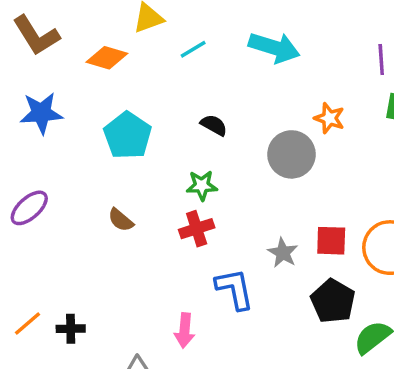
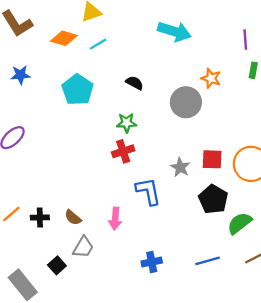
cyan line: (193, 49) -> (98, 44), moved
blue star: (41, 113) -> (20, 75), size x0.7
brown semicircle: (121, 220) -> (73, 218), moved

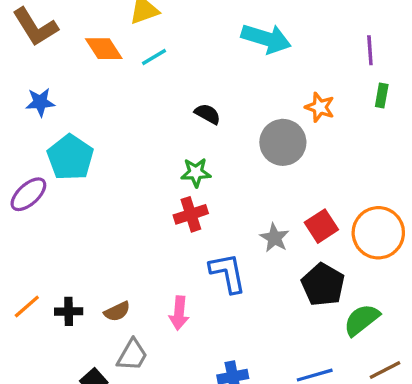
orange diamond: (64, 38) -> (104, 49), turned 40
cyan pentagon: (78, 90) -> (70, 157), moved
red square: (212, 159) -> (321, 226), turned -35
brown semicircle: (73, 218) -> (117, 311), turned -66

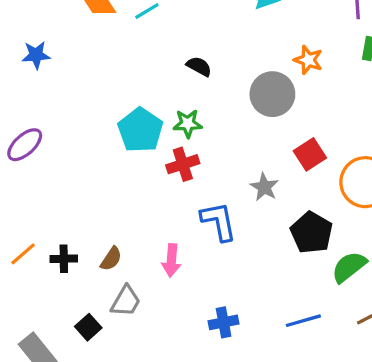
cyan pentagon: (70, 157) -> (140, 130), moved
red square: (321, 226) -> (310, 154), moved
brown semicircle: (117, 311) -> (111, 259), turned -30

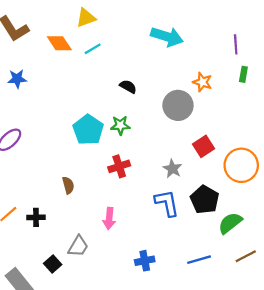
red cross: (183, 164) -> (119, 166), moved
blue L-shape: (219, 221) -> (167, 203), moved
brown semicircle: (111, 259) -> (68, 185), moved, turned -49

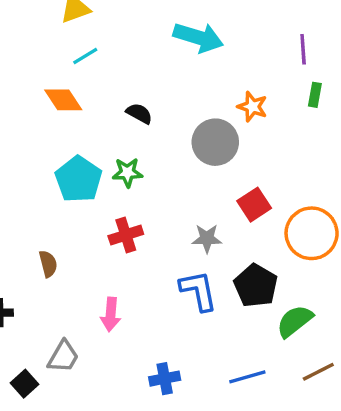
orange diamond: (59, 43) -> (63, 100), moved
gray star: (172, 169) -> (207, 238), turned -30

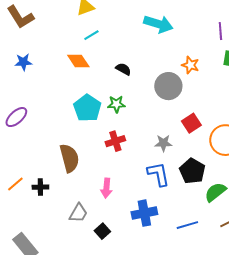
brown semicircle: (48, 264) -> (69, 158), size x1.8
blue cross: (165, 379) -> (144, 213), moved, size x1.4
black square: (24, 384) -> (102, 231), moved

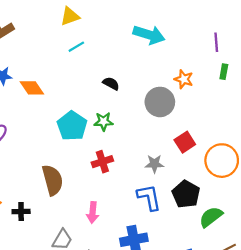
orange diamond: (78, 61) -> (32, 88), moved

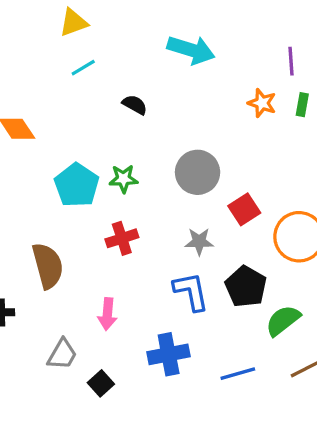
orange star: (184, 79) -> (262, 103), moved
black semicircle: (111, 84) -> (135, 105), moved
gray circle: (160, 102) -> (198, 172), moved

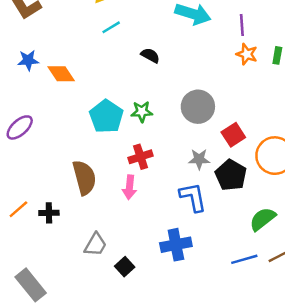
purple line: (291, 61) -> (242, 25), moved
black pentagon: (246, 287) -> (231, 175), moved
pink arrow: (107, 314) -> (130, 187), moved
blue line: (238, 374) -> (244, 259), moved

